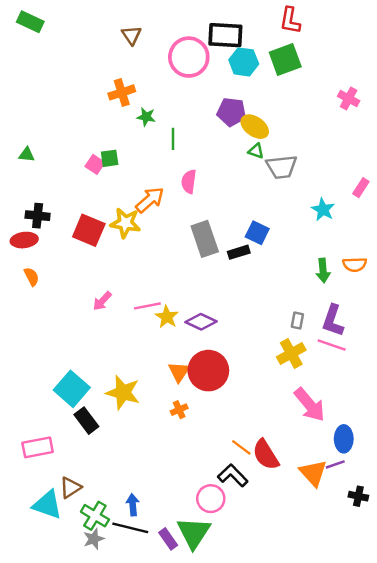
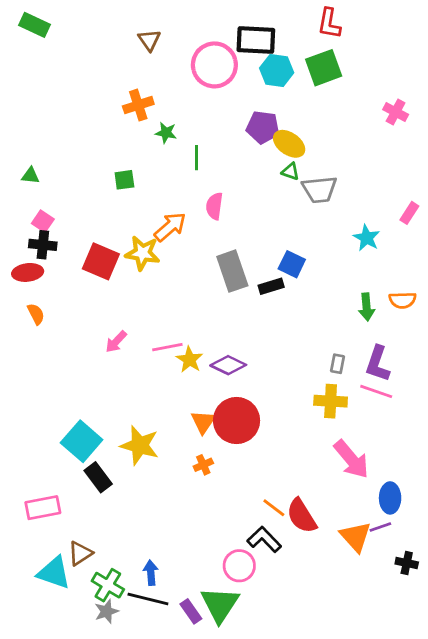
pink square: (95, 164) -> (43, 221), moved
yellow cross: (291, 353) -> (331, 401), turned 32

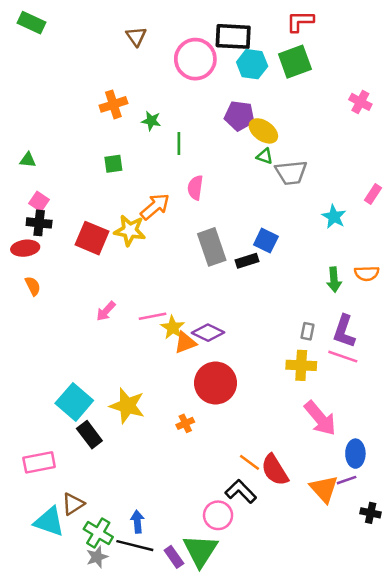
red L-shape: (329, 23) -> (300, 21), turned 80
orange cross: (138, 105) -> (113, 104), moved
orange triangle: (203, 422) -> (185, 343), moved, turned 35

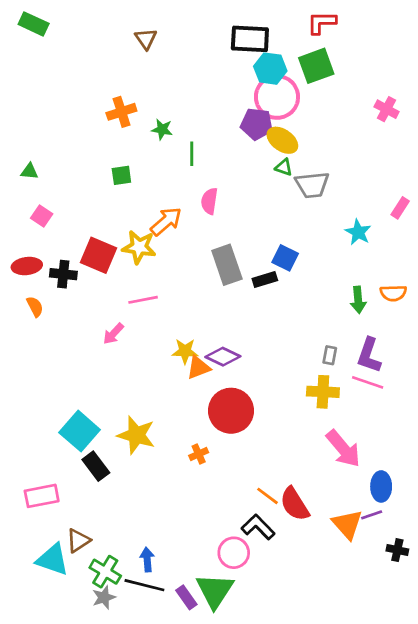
pink circle: (195, 59) -> (277, 97), moved
black cross: (39, 223) -> (63, 274), moved
pink line: (152, 316) -> (143, 300), moved
yellow star: (173, 328) -> (185, 351), turned -30

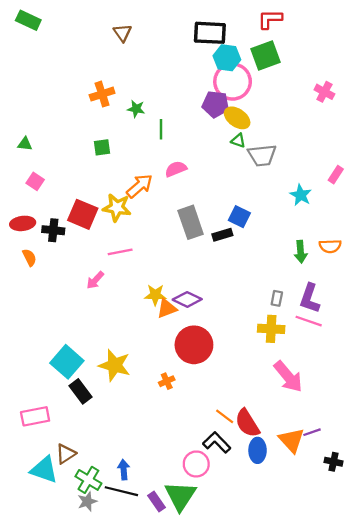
pink semicircle: (209, 201) -> (176, 169), turned 60
blue ellipse: (381, 486) -> (258, 450), moved

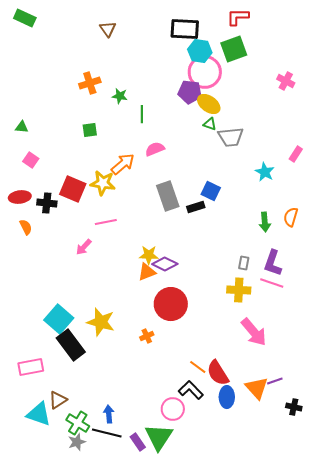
orange semicircle: (330, 246) -> (291, 217), turned 108
yellow star: (155, 295) -> (149, 255), moved
black rectangle: (80, 391) -> (71, 345), size x1.4

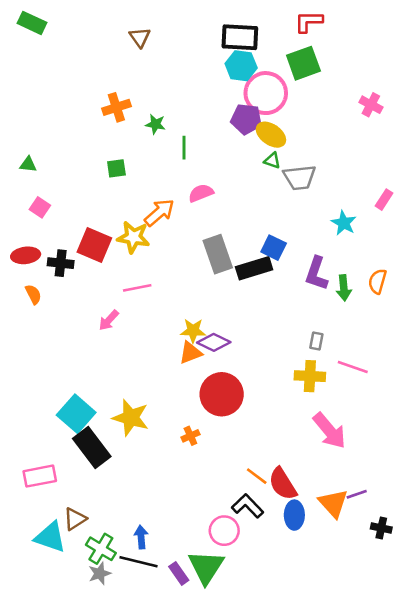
cyan hexagon: (200, 51) -> (241, 66), moved
black rectangle: (196, 207) -> (254, 268), size x1.5
purple L-shape: (273, 263) -> (316, 274), moved

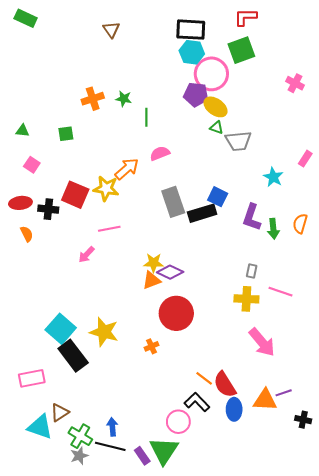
orange cross: (116, 107) -> (93, 99), moved
green square: (116, 168) -> (66, 134), moved
orange triangle: (333, 503) -> (265, 400), turned -45

